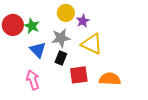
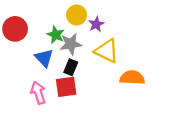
green star: (32, 26) -> (56, 35), moved
red square: (79, 75) -> (66, 87), moved
orange semicircle: (110, 79) -> (132, 78), moved

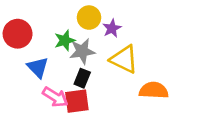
green star: (56, 35) -> (65, 40), turned 30
blue triangle: (44, 58) -> (38, 67), moved
pink arrow: (38, 93) -> (55, 97), moved, turned 140

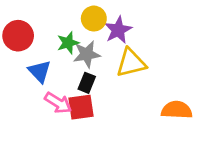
purple star: (112, 28) -> (118, 30), size x1.4
yellow triangle: (124, 59) -> (131, 63), turned -40
orange semicircle: (154, 90) -> (177, 110), moved

